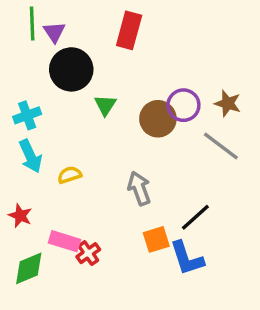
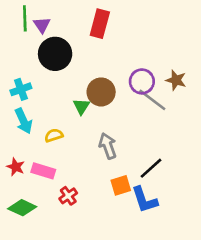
green triangle: (105, 105) -> (81, 106), moved
brown circle: (158, 119) -> (101, 92), moved
gray line: (221, 146) -> (152, 100), moved
pink rectangle: (64, 241) -> (43, 171), moved
green diamond: (29, 268) -> (22, 208), turned 48

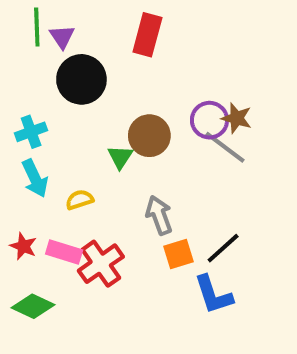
brown star: (176, 80) -> (237, 118), moved
orange square: (121, 185) -> (178, 254), moved
red cross: (68, 196) -> (101, 264), moved, size x1.6

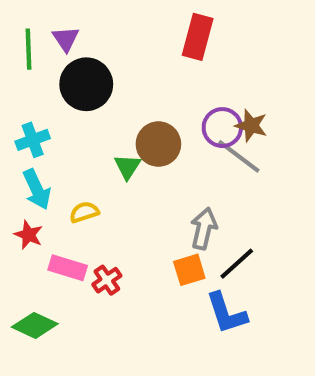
green line: (37, 27) -> (29, 49), moved
red rectangle: (147, 35) -> (198, 37), moved
gray arrow: (159, 215) -> (204, 229), moved, turned 33
red star: (23, 246) -> (29, 235), moved
red cross: (101, 264) -> (107, 280), size x0.6

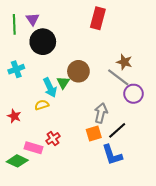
purple circle: (222, 128) -> (134, 94), moved
cyan arrow: (37, 189) -> (50, 88), moved
pink rectangle: (68, 268) -> (34, 148), moved

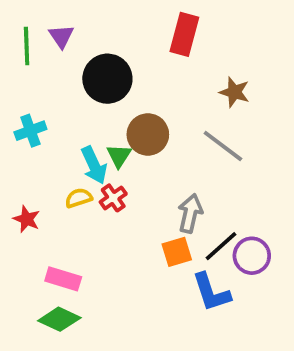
black circle: (43, 42) -> (107, 79), moved
brown star: (124, 62) -> (234, 92), moved
purple circle: (134, 94) -> (252, 256), moved
red cross: (53, 139) -> (113, 198), moved
green diamond: (17, 161) -> (59, 319), moved

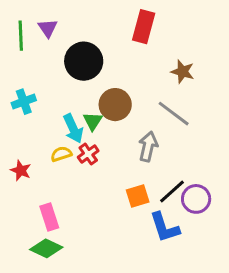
gray arrow: (190, 213) -> (148, 147), moved
pink rectangle: (63, 279) -> (49, 217), turned 55

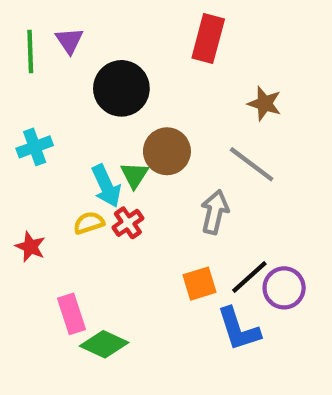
green diamond: (46, 248) -> (104, 344), moved

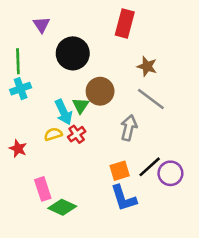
green line: (30, 51) -> (18, 61), moved
brown star: (265, 104) -> (147, 66), moved
blue L-shape: (239, 329) -> (124, 198), moved

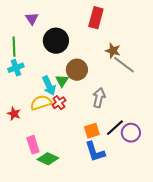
gray line: (151, 99) -> (124, 65), moved
yellow semicircle: (53, 134) -> (41, 103), size x1.5

